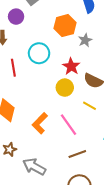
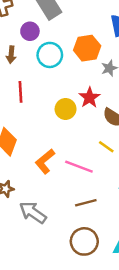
cyan circle: (39, 53) -> (50, 55), moved
yellow circle: (65, 88) -> (66, 109), moved
pink line: (68, 125) -> (79, 167), turned -40

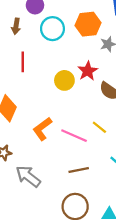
yellow line: (106, 147) -> (99, 127), moved

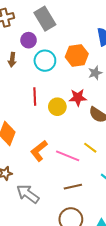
red line: (23, 62) -> (35, 97), moved
red star: (88, 71) -> (78, 97), turned 30

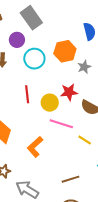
pink line: (68, 156) -> (61, 124), moved

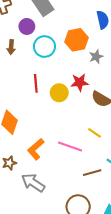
pink line: (61, 124) -> (70, 146), moved
orange L-shape: (35, 147) -> (36, 149), moved
brown line: (71, 179) -> (92, 173), moved

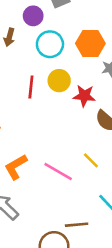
yellow circle: (59, 93) -> (59, 81), moved
brown line: (92, 173) -> (77, 225), moved

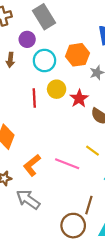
red star: (84, 96) -> (79, 98), turned -30
brown line: (77, 225) -> (89, 205), turned -60

